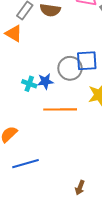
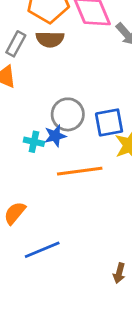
blue square: (87, 61) -> (109, 122), moved
gray circle: (70, 68) -> (68, 114), moved

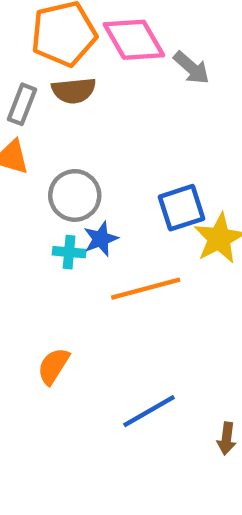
gray circle: (68, 114) -> (75, 195), moved
blue line: (42, 250) -> (149, 411), moved

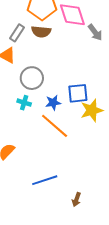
blue star: (101, 239) -> (53, 103), moved
orange line: (146, 289) -> (55, 126), turned 44

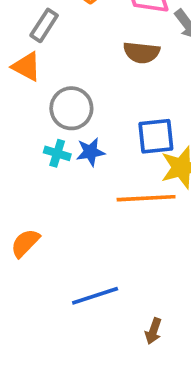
brown semicircle: (41, 32) -> (142, 53), moved
blue star: (53, 103) -> (90, 152), moved
orange line: (55, 126) -> (146, 198), moved, turned -44

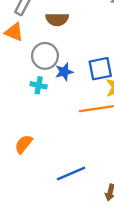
brown semicircle: (142, 53) -> (57, 19), moved
blue star: (90, 152) -> (64, 72), moved

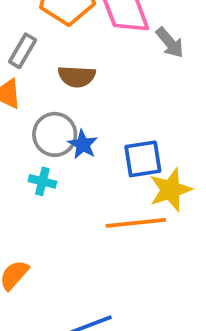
blue star: (64, 72) -> (83, 144), moved, turned -30

